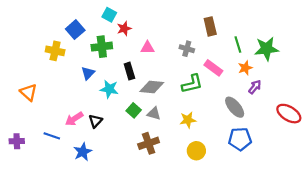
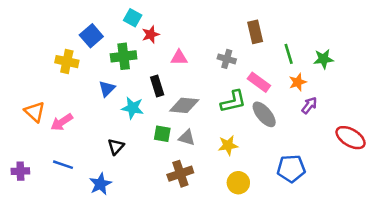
green star: (267, 49) -> (323, 59), size x0.7
gray ellipse: (235, 107) -> (264, 114), moved
green square: (134, 110) -> (162, 134), turned -32
pink arrow: (74, 119) -> (62, 122), moved

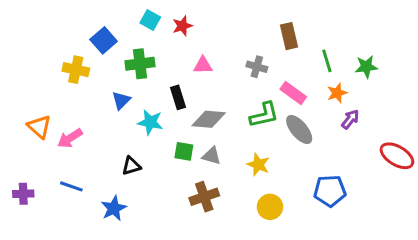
red star: (151, 34) -> (182, 26), moved
yellow star: (228, 145) -> (258, 165), turned 30
black triangle: (116, 147) -> (131, 166), turned 30

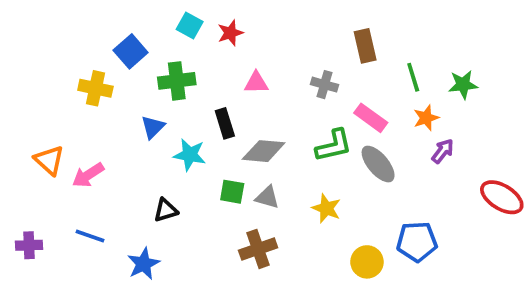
yellow circle: (270, 207) -> (367, 262), moved

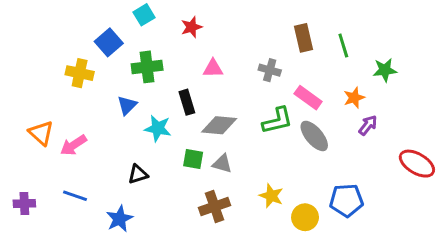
cyan square: (190, 25) -> (144, 15), moved, turned 30
green line: (413, 77) -> (343, 45), moved
yellow star: (326, 208) -> (271, 196), moved

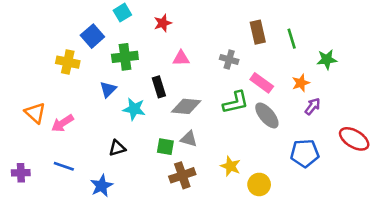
green square: (193, 159) -> (165, 147), moved
blue pentagon: (346, 200) -> (305, 153), moved

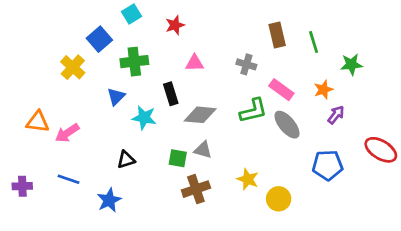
yellow cross: (68, 62) -> (73, 67), turned 30
orange triangle: (35, 113) -> (38, 122), turned -35

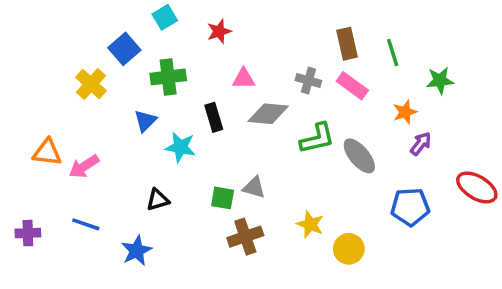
pink rectangle: (281, 90) -> (352, 86), moved
gray diamond: (200, 115) -> (268, 114), moved

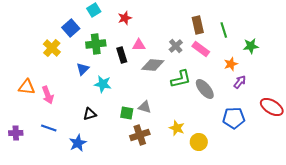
gray cross: (308, 80) -> (176, 46), turned 32
black rectangle: (214, 117) -> (122, 55), moved
pink arrow: (84, 166) -> (48, 95), turned -78

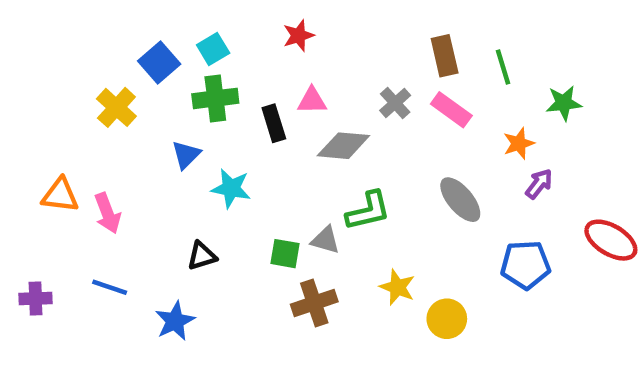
cyan square: (94, 10) -> (213, 49), moved
red star: (125, 18) -> (298, 36), moved
green L-shape: (181, 79) -> (368, 211), moved

